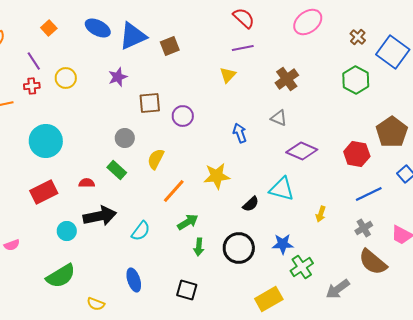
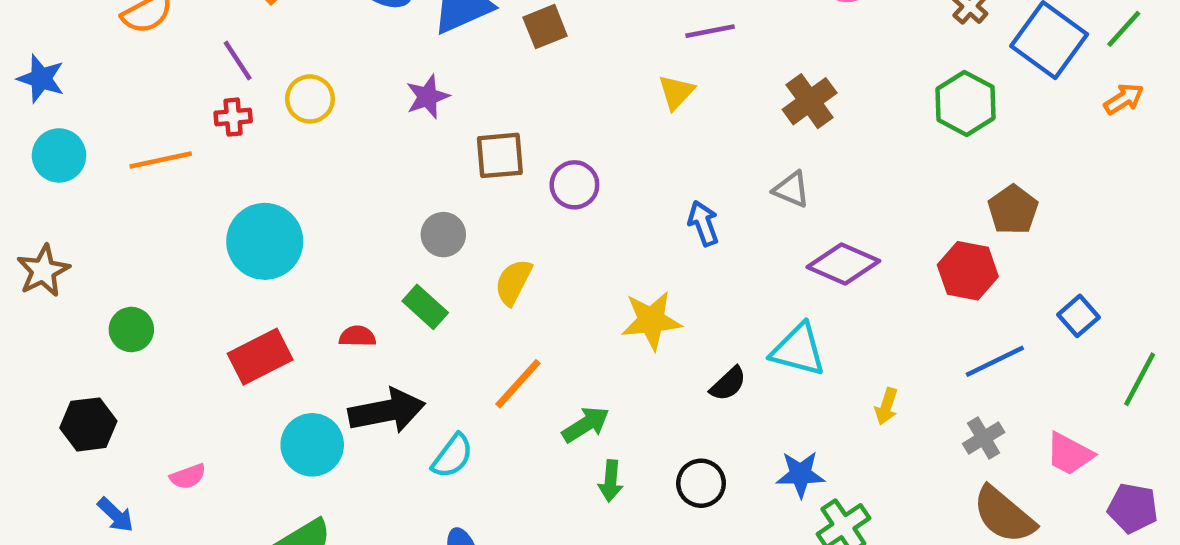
brown pentagon: (392, 132) -> (1013, 210), moved, size x0.7
orange line: (174, 191) -> (518, 384), moved
cyan circle: (67, 231) -> (312, 445), size x1.4
cyan semicircle: (141, 231) -> (452, 456), moved
black circle: (239, 248) -> (701, 483), size x0.7

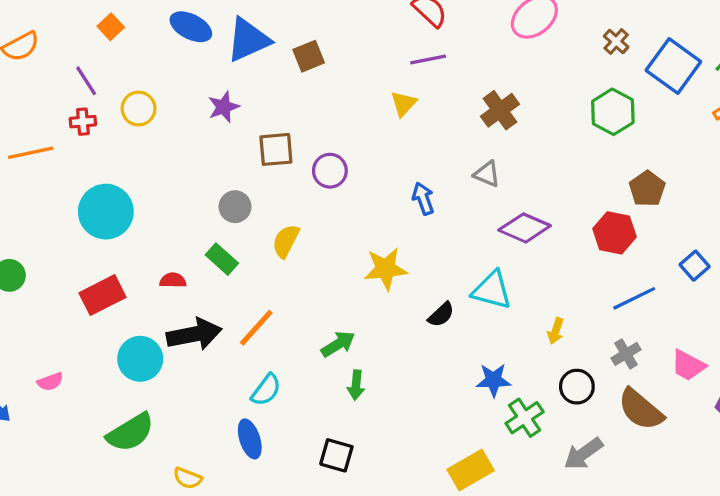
orange line: (518, 384) -> (256, 328), moved
cyan semicircle: (452, 456) -> (266, 390), moved
black circle: (701, 483) -> (577, 387), moved

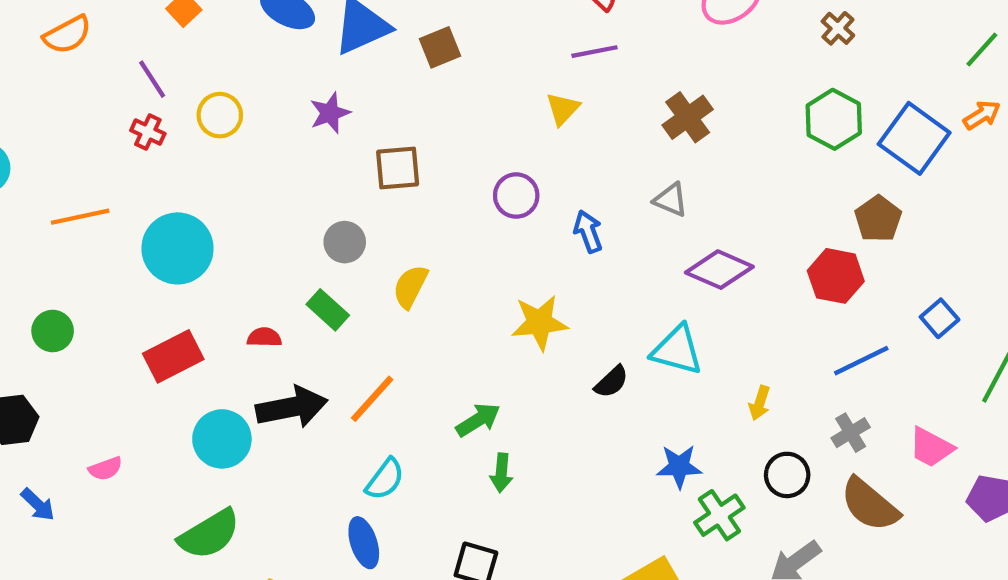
blue square: (673, 66) -> (914, 138), moved
red cross: (83, 122) -> (148, 132), turned 30
orange line: (31, 153) -> (80, 217), moved
purple circle: (330, 171) -> (516, 196), moved

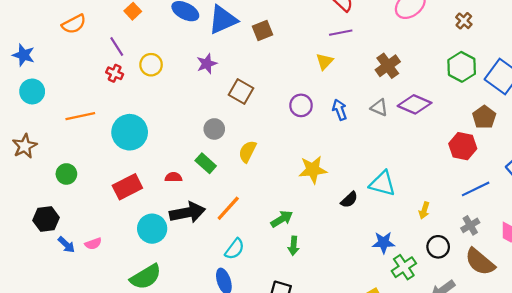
brown square: (398, 168) -> (241, 91), turned 35
blue arrow: (588, 232) -> (340, 110), moved
purple diamond: (719, 270) -> (415, 104), moved
blue arrow: (38, 505) -> (66, 245), moved

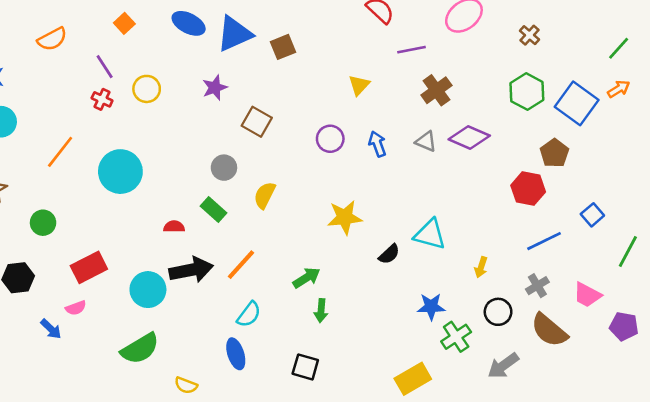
purple line: (341, 33) -> (411, 50), moved
orange line: (80, 116) -> (60, 152), turned -40
red rectangle: (127, 187) -> (89, 267), moved
blue arrow: (66, 245) -> (51, 329), moved

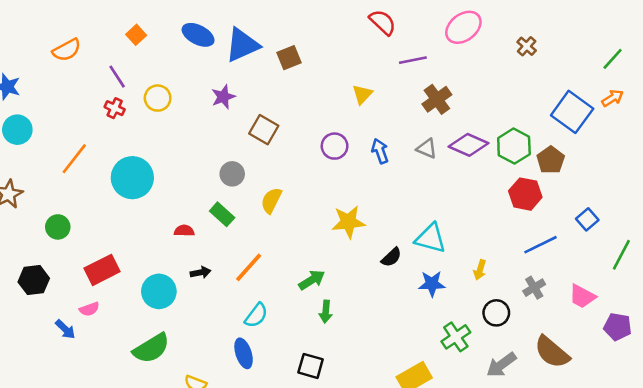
green hexagon: (527, 92) -> (514, 146), moved
black arrow: (191, 270) -> (201, 272), size x0.5
blue star: (431, 307) -> (432, 284), moved
brown semicircle: (549, 330) -> (552, 352), moved

